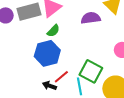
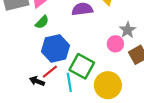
blue hexagon: (47, 53) -> (56, 48), moved

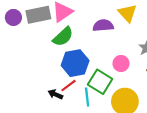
green semicircle: (42, 22) -> (63, 37), size x1.5
pink circle: (115, 44) -> (121, 63), moved

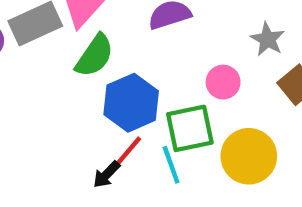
green square: (100, 82) -> (190, 128), turned -30
black arrow: (55, 94) -> (107, 174), turned -56

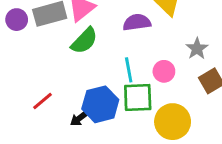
blue hexagon: (131, 103) -> (100, 104), moved
red line: (129, 151) -> (43, 101), moved
cyan line: (171, 165) -> (129, 70), moved

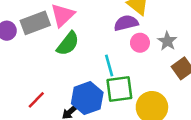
purple semicircle: (137, 22) -> (126, 23), moved
pink circle: (164, 71) -> (140, 43), moved

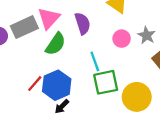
purple semicircle: (126, 23) -> (83, 23), moved, turned 90
blue hexagon: (87, 98) -> (57, 85), moved
red line: (36, 100) -> (35, 84), moved

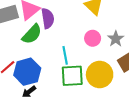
purple semicircle: (83, 23) -> (48, 18), moved
yellow circle: (137, 97) -> (100, 75), moved

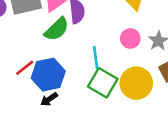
green square: (72, 76) -> (103, 83), turned 30

